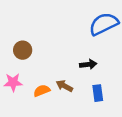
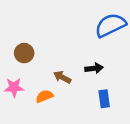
brown arrow: (64, 86) -> (62, 77), moved

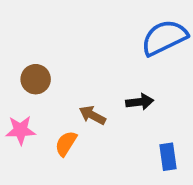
orange semicircle: (44, 96) -> (66, 143), turned -36
blue rectangle: (104, 99) -> (168, 157), moved

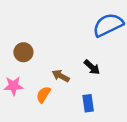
black arrow: (140, 102) -> (92, 67), turned 49
blue rectangle: (168, 157) -> (88, 103), moved

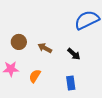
brown arrow: (61, 76) -> (45, 48), moved

